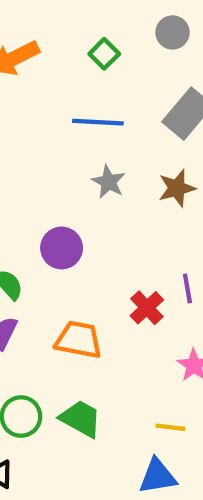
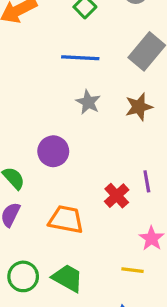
yellow line: (170, 427) -> (133, 270), moved

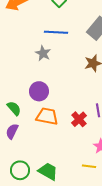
gray star: (88, 102) -> (43, 53), moved
orange trapezoid: (66, 219) -> (47, 116), moved

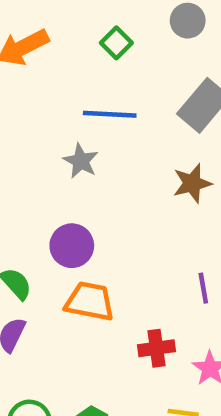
red cross: (79, 119) -> (156, 348), moved, turned 35

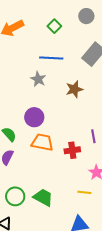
brown star: (192, 183) -> (74, 89), moved
red cross: (156, 348) -> (72, 150), moved

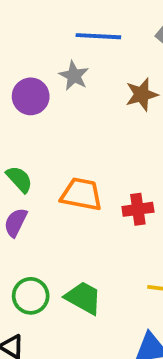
purple circle: (34, 117) -> (31, 96), moved

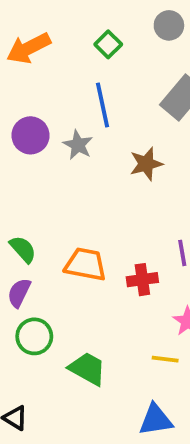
blue line: (98, 36) -> (103, 105), turned 75
purple circle: (31, 96) -> (30, 135), moved
green circle: (31, 296) -> (34, 336), moved

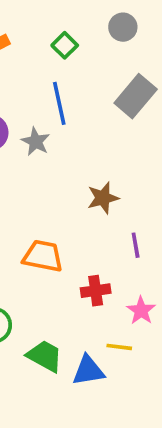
brown star: (146, 164) -> (103, 198), moved
red cross: (142, 280) -> (96, 291), moved
blue triangle: (156, 420) -> (88, 371), moved

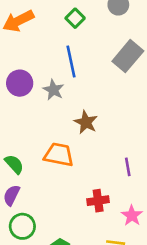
brown star: (103, 198) -> (86, 122), moved, turned -30
orange trapezoid: (43, 256) -> (59, 155), moved

